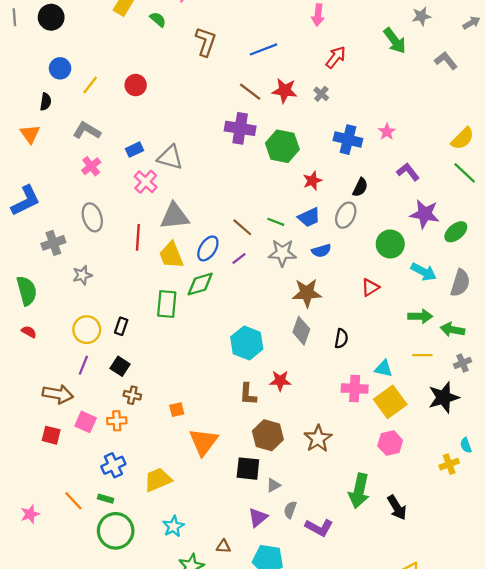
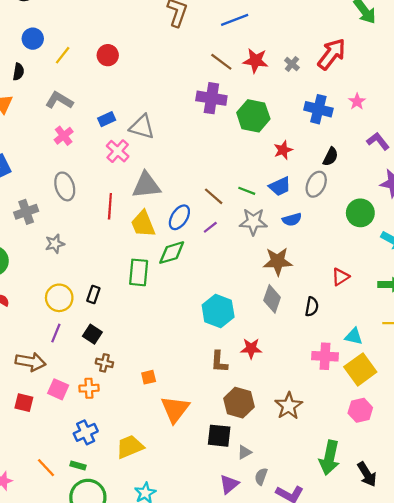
red arrow: (336, 57) -> (332, 54), moved, size x1.4
red triangle: (370, 287) -> (340, 277), moved

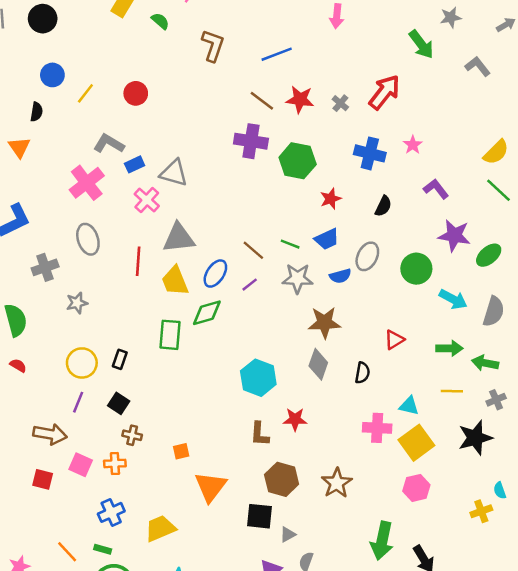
gray L-shape: (59, 100) -> (109, 144), moved
pink cross: (64, 136) -> (87, 183), size x1.6
gray ellipse: (316, 184) -> (367, 256), moved

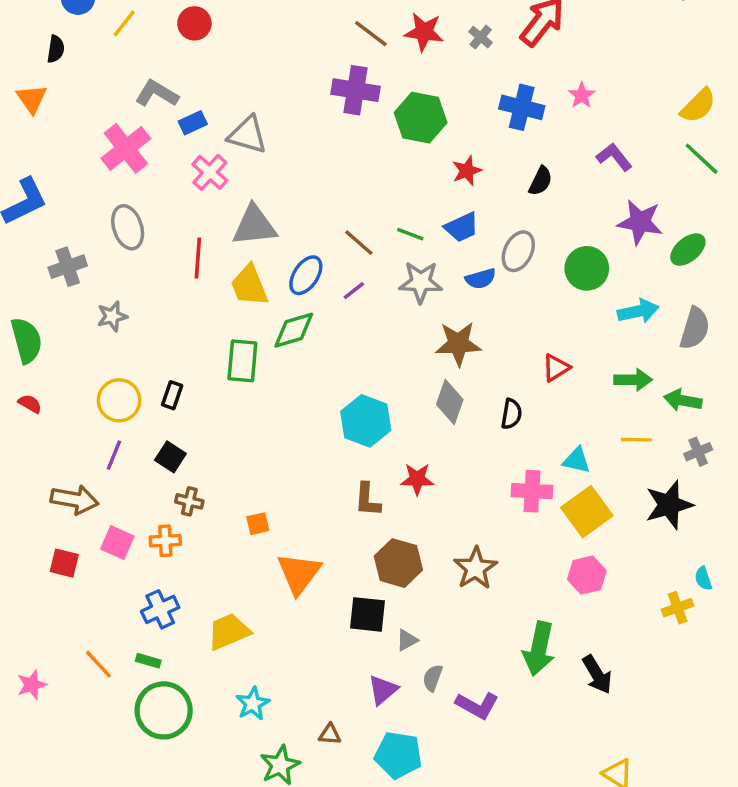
cyan arrow: (453, 299) -> (638, 311), turned -40

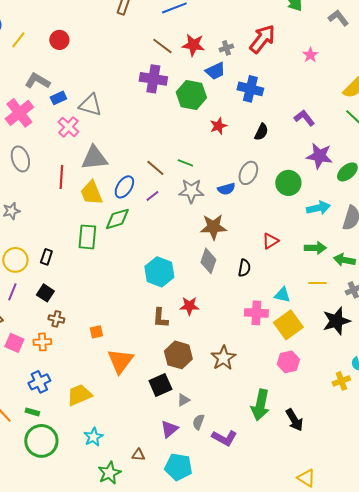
gray cross: (481, 37) -> (226, 48), turned 32
pink star: (582, 95) -> (310, 55), moved
blue trapezoid: (462, 227) -> (215, 71), moved
black square: (367, 614) -> (160, 385), turned -30

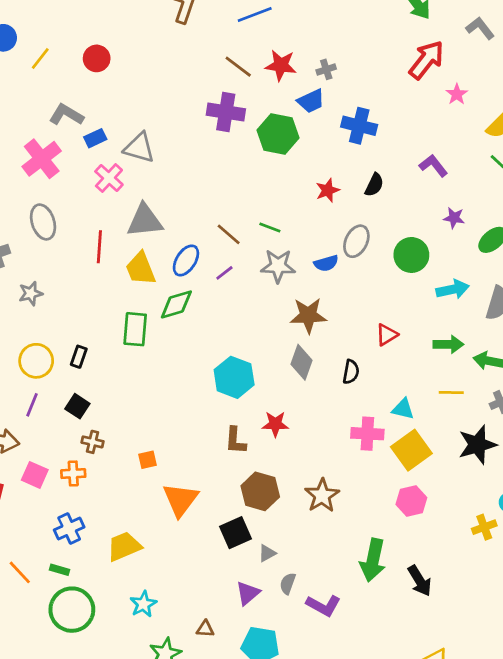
red arrow: (262, 39) -> (427, 60), moved
pink star: (310, 55) -> (457, 94), moved
red star: (218, 126) -> (328, 190), moved
purple star: (319, 156) -> (454, 218), size x0.6

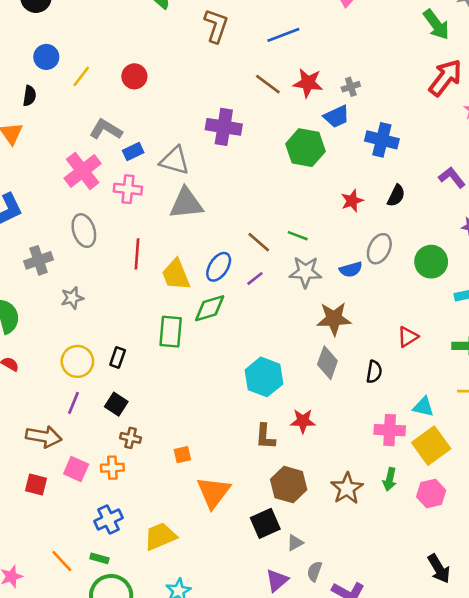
purple cross: (226, 112) -> (224, 127), moved
pink cross: (109, 178) -> (128, 189), moved, turned -36
gray triangle: (145, 221) -> (186, 203), moved
green arrow: (373, 560) -> (390, 479), moved, size x0.6

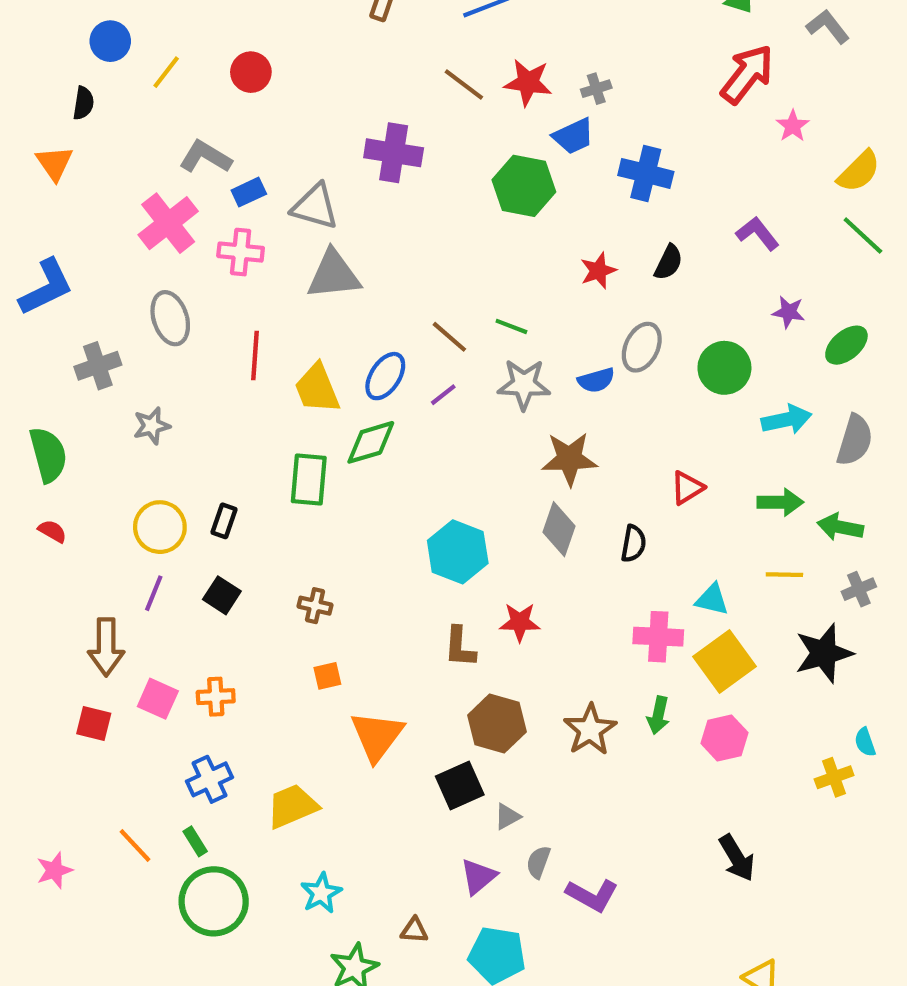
brown arrow: (44, 437) -> (106, 647), turned 80
brown cross: (131, 438) -> (315, 606), moved
green rectangle: (99, 558) -> (195, 841), turned 42

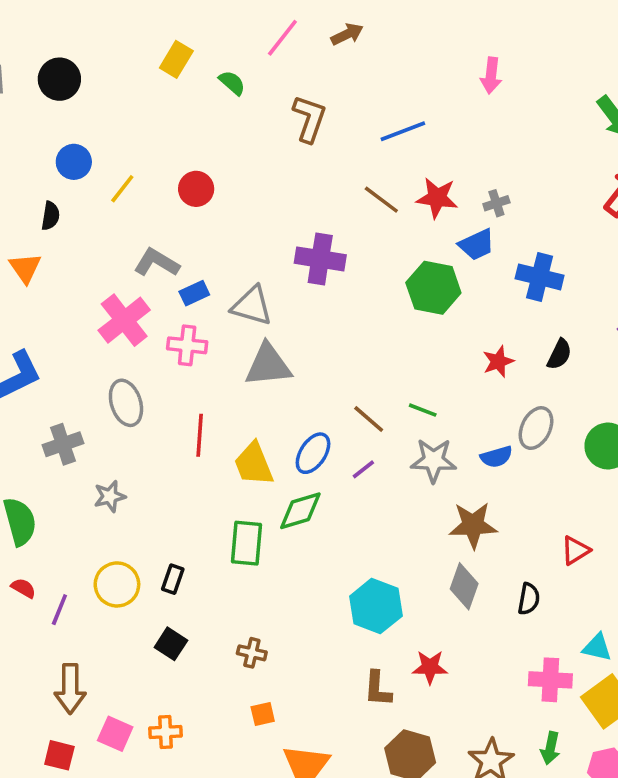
purple line: (154, 593) -> (59, 610), moved

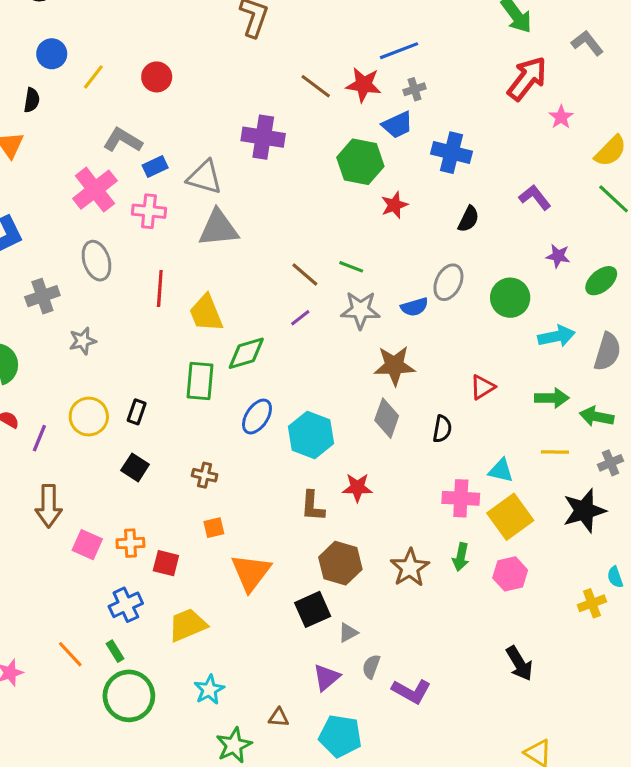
blue line: (403, 131) -> (399, 51), moved
red star: (498, 361) -> (394, 205), moved
blue ellipse: (313, 453) -> (257, 417), moved
red square: (59, 755) -> (166, 563), moved

